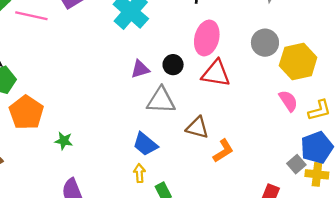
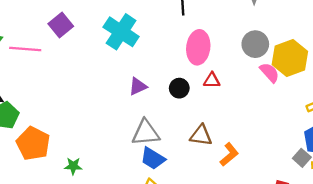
black circle: (173, 65) -> (179, 88), moved
red triangle: (216, 73) -> (212, 80), size x0.6
gray triangle: (161, 100) -> (146, 133), moved
pink semicircle: (288, 101) -> (270, 73), moved

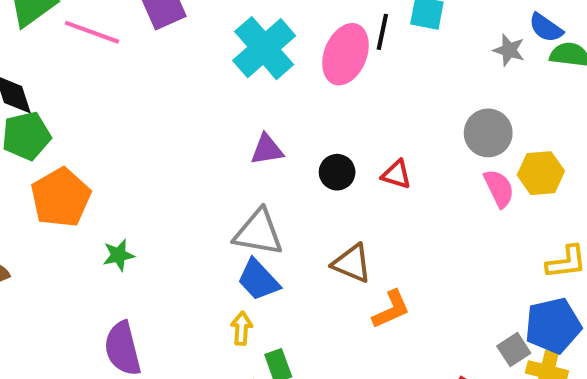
pink ellipse: (198, 47) -> (346, 54), moved
yellow hexagon: (290, 58) -> (541, 173), size x0.7
green star: (73, 166) -> (119, 255), turned -30

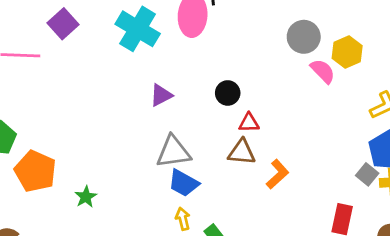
black circle: (337, 172) -> (228, 93), moved
red triangle: (396, 174) -> (249, 123), moved

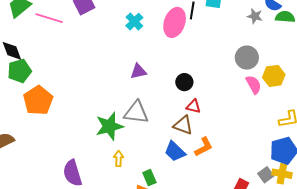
cyan cross: (138, 29) -> (134, 22), size x0.6
gray square: (367, 174) -> (266, 175), moved
blue trapezoid: (183, 183) -> (175, 151), moved
green star: (86, 197) -> (109, 126), moved, size x1.8
yellow arrow: (183, 219) -> (119, 159), moved

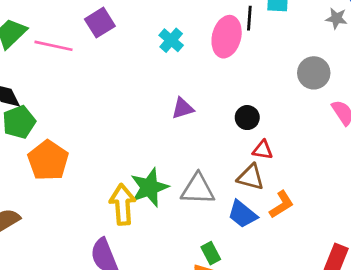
gray circle: (247, 58) -> (314, 73), moved
gray triangle: (136, 112) -> (198, 189), moved
yellow arrow: (119, 159) -> (123, 204), moved, size x1.8

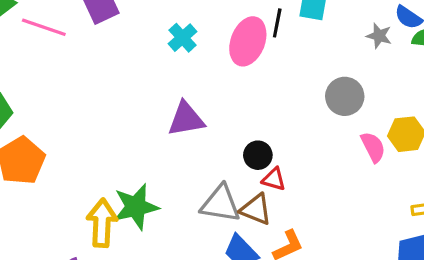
purple triangle: (183, 108) -> (186, 119), size x1.4
black circle: (247, 118) -> (258, 155), moved
gray triangle: (198, 189) -> (220, 204), moved

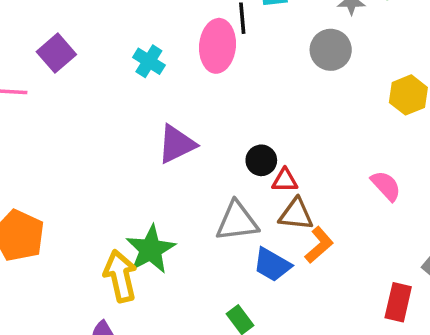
gray circle: (345, 96) -> (331, 50), moved
pink semicircle: (373, 147) -> (386, 186), moved
brown triangle: (256, 209) -> (296, 214), moved

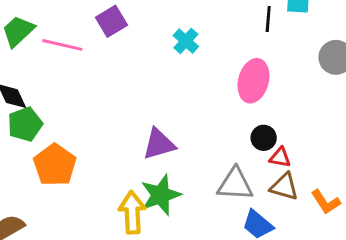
pink ellipse: (218, 46) -> (253, 81), moved
purple triangle: (177, 144) -> (159, 144), moved
orange L-shape: (319, 245) -> (326, 202), moved, turned 88

